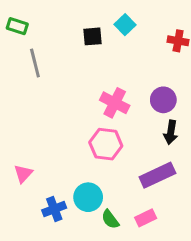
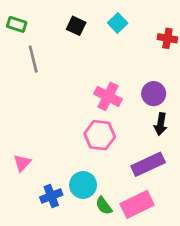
black square: (93, 36) -> (76, 26), moved, turned 30
pink rectangle: (146, 218) -> (137, 204), size x1.6

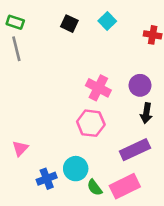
gray line: (33, 59) -> (16, 49), moved

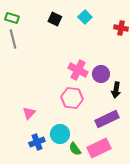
purple circle: (140, 85) -> (101, 74), moved
pink triangle: (20, 148) -> (29, 113), moved

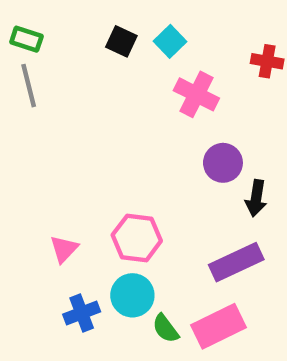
cyan square: (85, 17) -> (170, 41), moved
pink cross: (78, 70) -> (196, 94), moved
pink hexagon: (72, 98) -> (137, 238), moved

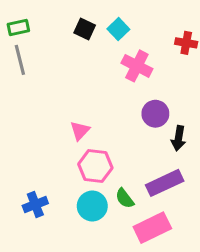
green rectangle: (26, 39) -> (18, 27), turned -30
pink triangle: (64, 249) -> (80, 131), moved
blue cross: (82, 313) -> (35, 204), moved
green semicircle: (166, 328) -> (125, 198), moved

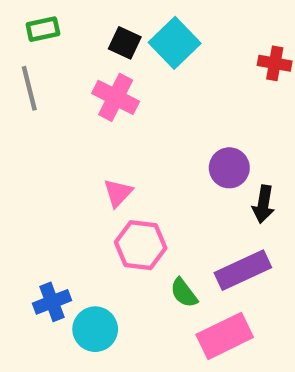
green rectangle: (18, 27) -> (43, 29), moved
cyan square: (118, 29) -> (175, 43), size x1.5
pink cross: (137, 66) -> (116, 97), moved
cyan circle: (92, 206) -> (95, 329), moved

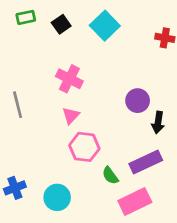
black square: (125, 43) -> (61, 24), moved, turned 30
gray line: (29, 88) -> (18, 105), moved
pink cross: (116, 97) -> (69, 79), moved
blue cross: (52, 302) -> (15, 188), moved

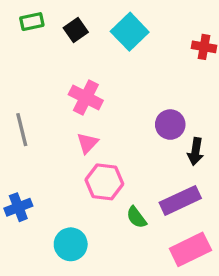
blue cross: (15, 188) -> (18, 207), moved
pink rectangle: (135, 201) -> (190, 249), moved

